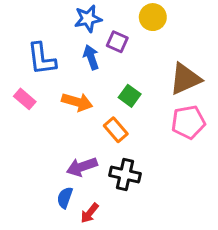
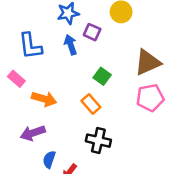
orange arrow: (77, 102) -> (44, 99), moved
purple arrow: (82, 167) -> (33, 133), moved

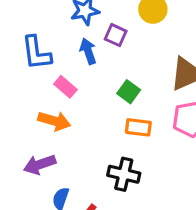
pink rectangle: (16, 79) -> (65, 87), moved
orange rectangle: (91, 104) -> (138, 127), moved, turned -42

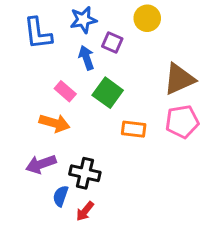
blue L-shape: (36, 53) -> (38, 33), moved
green square: (129, 92) -> (108, 93), moved, size x1.4
black cross: (124, 174) -> (85, 173), moved

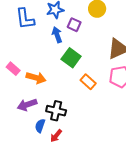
pink rectangle: (65, 91) -> (13, 69), moved
orange rectangle: (134, 129) -> (88, 82), turned 35

